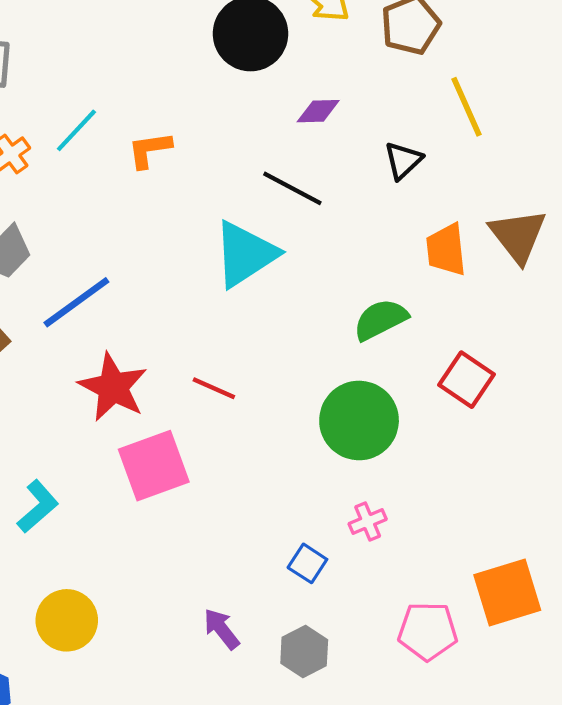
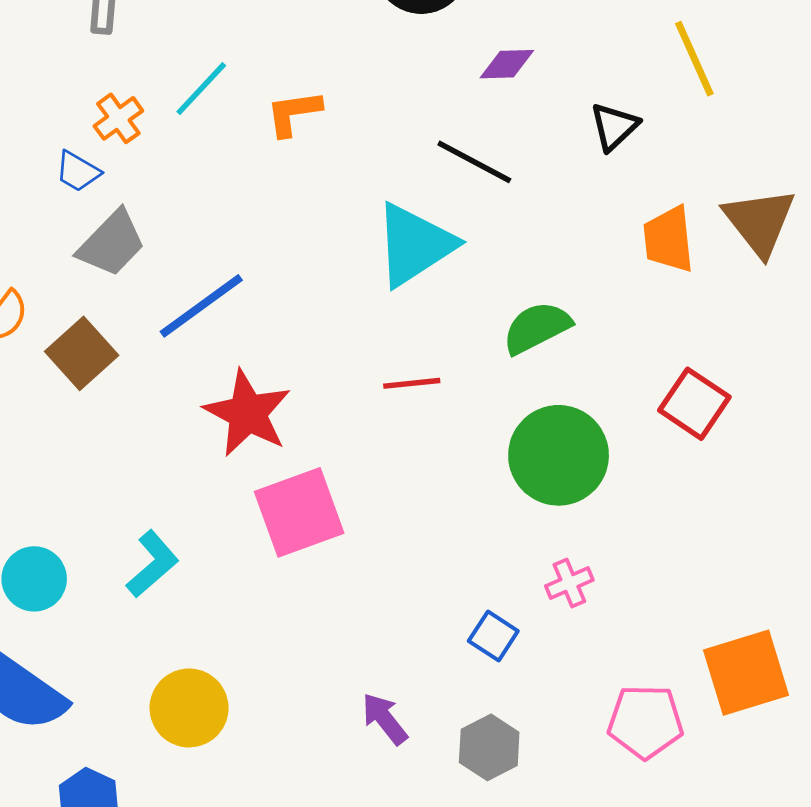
green semicircle: (380, 319) -> (537, 328), moved
red line: (214, 388) -> (412, 383), moved, turned -30

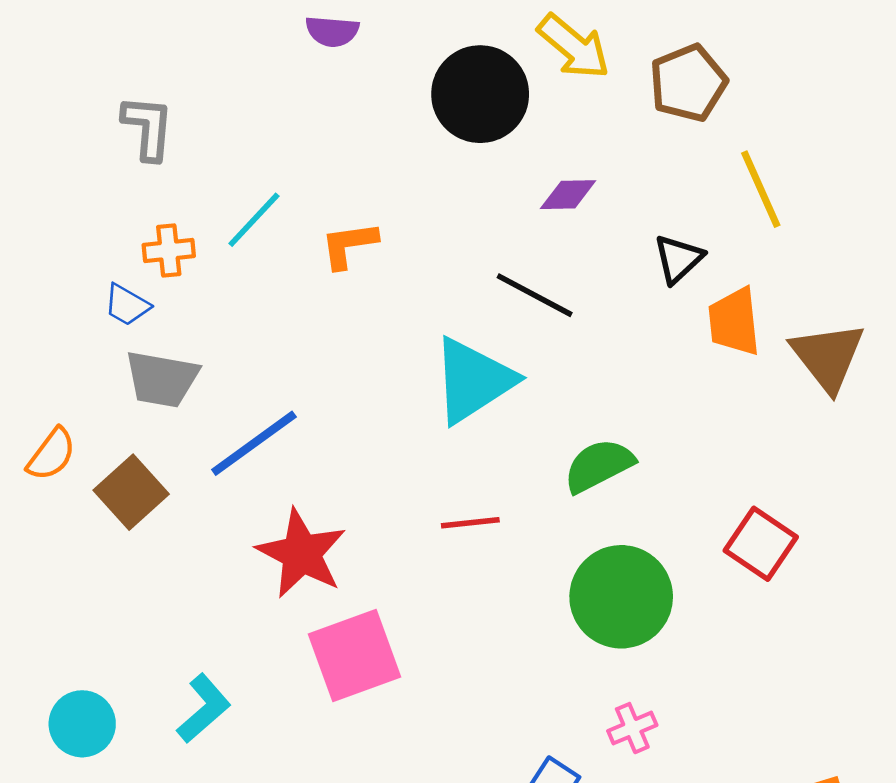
orange cross: (118, 118) -> (169, 251), turned 30
orange trapezoid: (669, 239) -> (734, 322), moved
gray trapezoid: (112, 243) -> (162, 379), turned 56

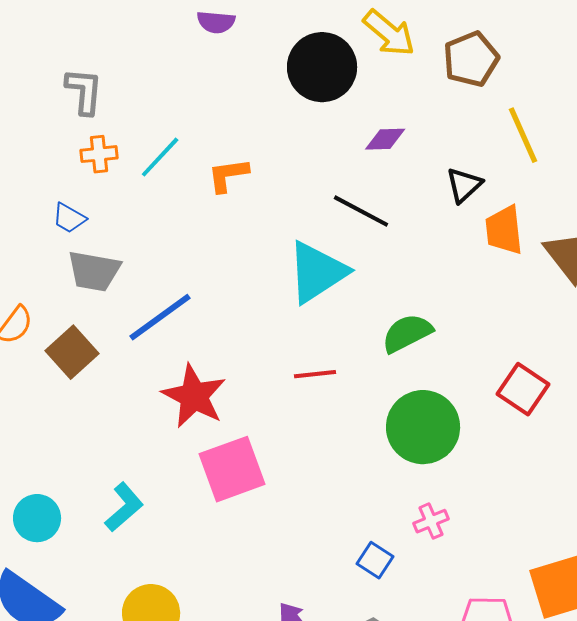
orange cross: (169, 251) -> (99, 154), moved

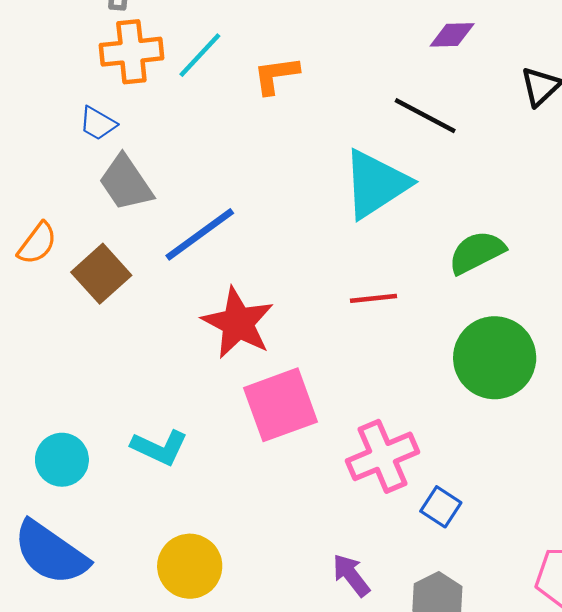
orange cross: (99, 154) -> (131, 52), size x1.5
gray trapezoid: (94, 271) -> (126, 183), turned 46
cyan L-shape: (124, 507) -> (159, 447), turned 66
pink cross: (431, 521) -> (383, 456), moved, size x1.8

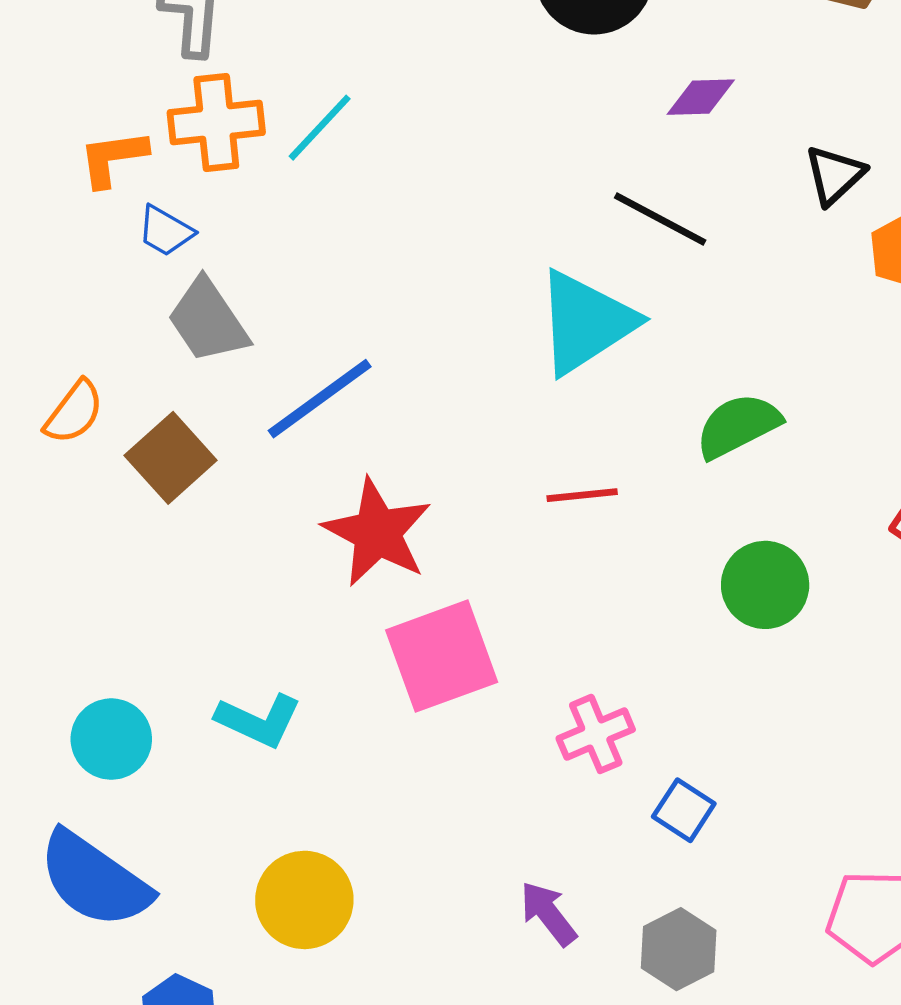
orange L-shape: (276, 75) -> (113, 158), moved
green circle: (495, 358) -> (765, 585), size x0.7
pink cross: (383, 456) -> (596, 734), size x0.7

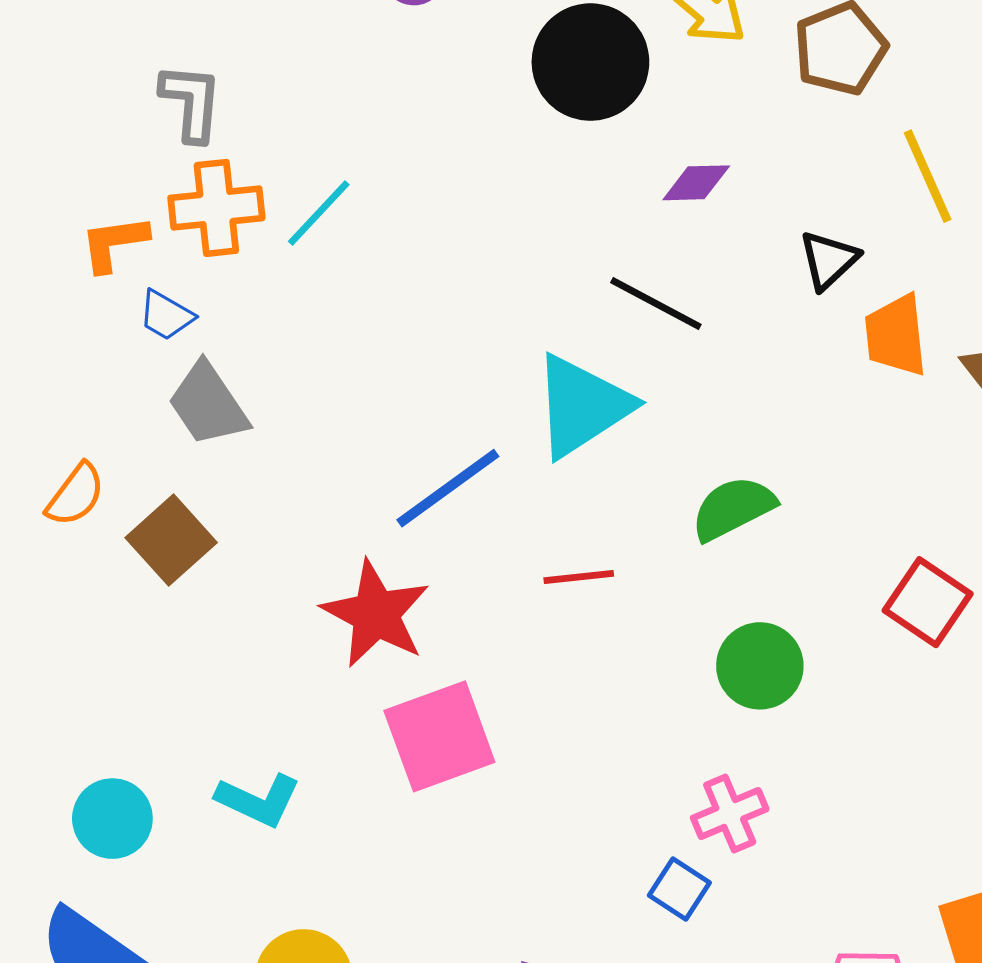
blue line: (320, 399) -> (448, 488), moved
pink cross: (596, 734) -> (730, 814), moved

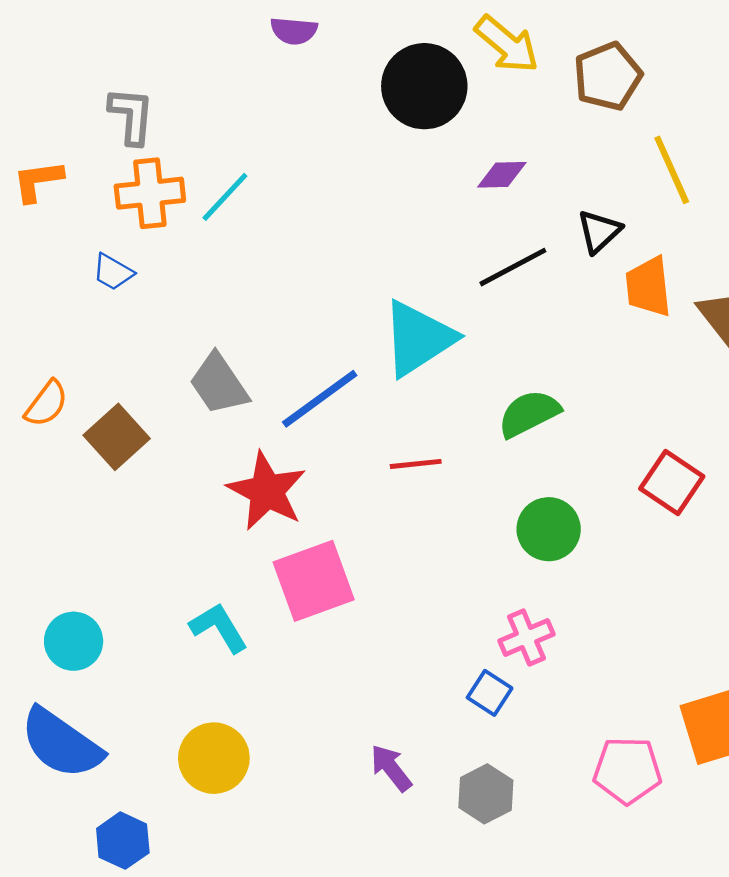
orange L-shape: (114, 243) -> (38, 181), moved
black line: (656, 304) -> (513, 267), moved, turned -56
gray trapezoid: (208, 404) -> (219, 384), moved
cyan L-shape: (258, 800) -> (219, 628), moved, turned -146

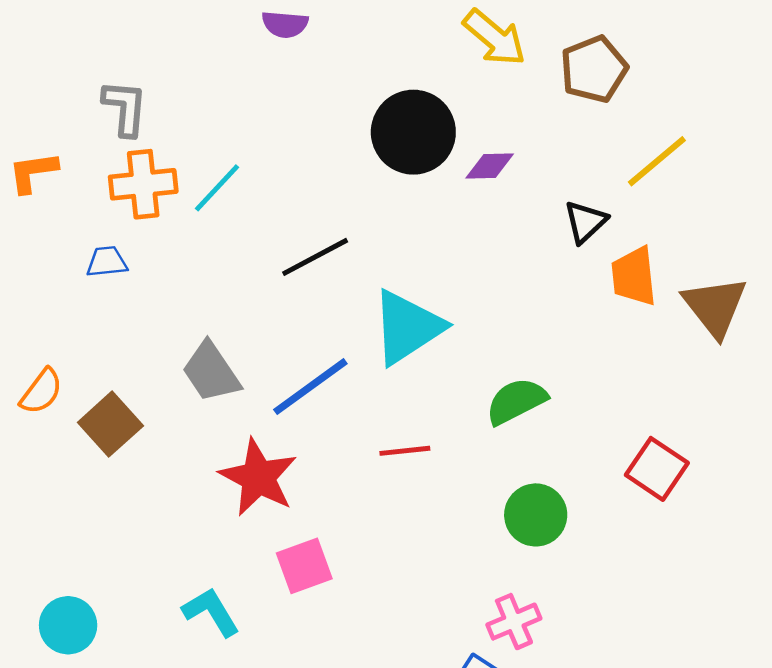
black circle: (424, 86) -> (413, 132), moved
yellow line: (672, 170) -> (657, 161), turned 74
black line: (513, 267) -> (315, 257), moved
blue trapezoid: (113, 272) -> (107, 262), turned 144
pink square: (314, 581) -> (304, 566), size x0.7

